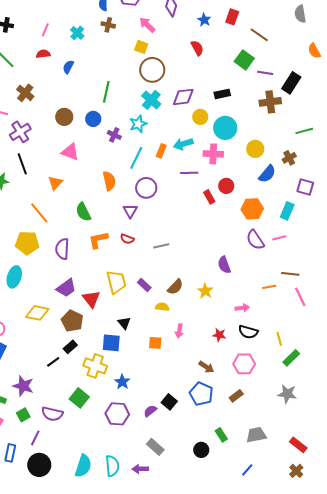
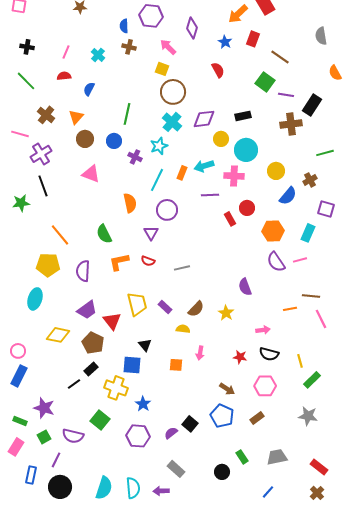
orange triangle: (55, 183) -> (76, 117), moved

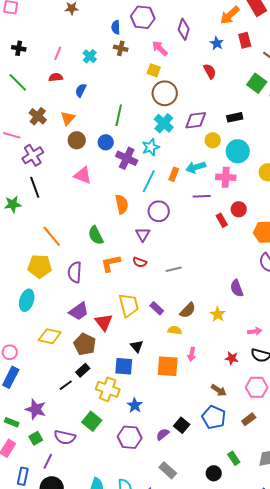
red rectangle: (253, 39) -> (245, 40), turned -35
purple cross: (135, 157) -> (127, 158), size x1.5
orange square: (176, 365) -> (168, 366), size x1.6

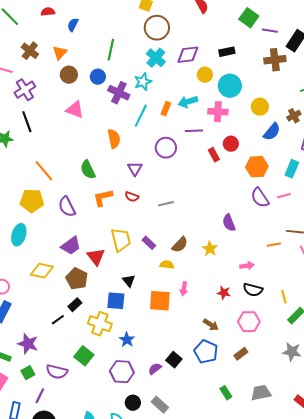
purple circle: (159, 211) -> (166, 148), moved
purple semicircle: (75, 272) -> (67, 207), turned -30
black circle: (214, 473) -> (133, 403), moved

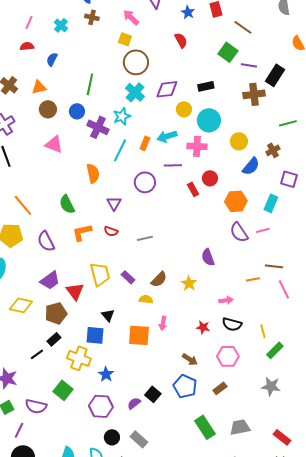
orange triangle: (60, 53) -> (39, 87), turned 35
brown pentagon: (77, 279) -> (56, 313), turned 30
green rectangle: (226, 393) -> (205, 427), size x1.6

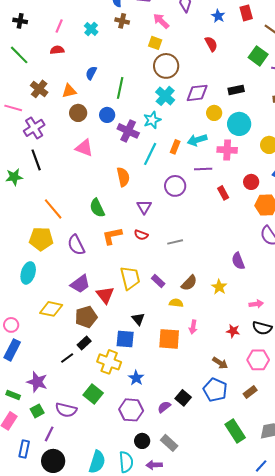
blue semicircle: (52, 59) -> (91, 73), moved
red circle: (210, 178) -> (251, 182), moved

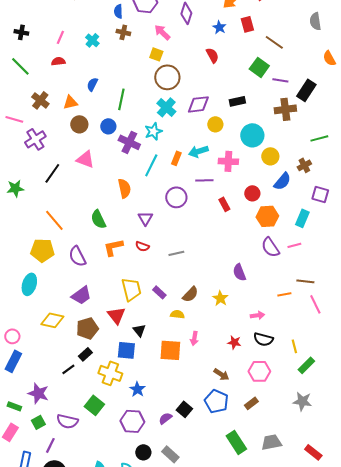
cyan circle: (239, 124) -> (252, 135), moved
black line: (36, 160) -> (52, 173), moved, turned 55
red triangle: (105, 295) -> (116, 315), moved

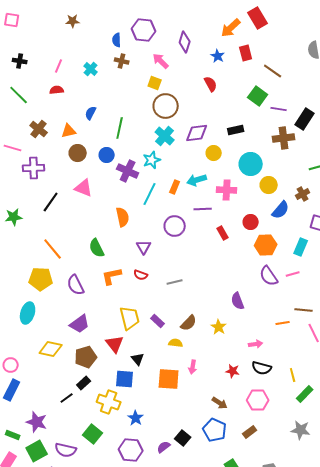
purple cross: (35, 139) -> (34, 168), turned 30
green square: (38, 422) -> (37, 451), size x1.5

